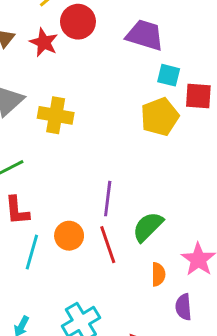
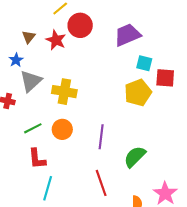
purple trapezoid: (145, 35) -> (127, 35), turned -40
purple line: (108, 199) -> (101, 137), moved
green semicircle: (148, 227) -> (135, 157), moved
orange circle: (69, 236) -> (62, 129), moved

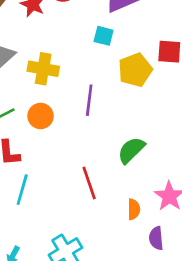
cyan square: (144, 63) -> (104, 36), moved
purple line: (101, 137) -> (89, 100), moved

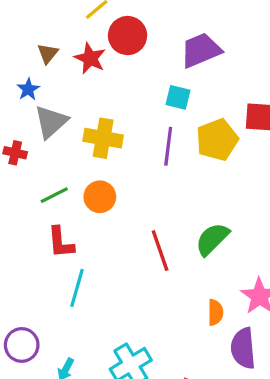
purple line: (89, 100) -> (168, 146), moved
red line: (89, 183) -> (160, 251), moved
purple semicircle: (156, 238) -> (243, 348), size x1.4

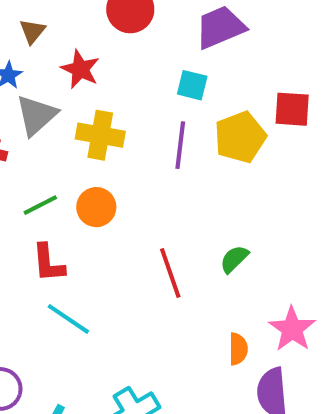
red star: (90, 58) -> (80, 69), moved
green semicircle: (212, 239) -> (234, 259), size x0.7
cyan line: (77, 288) -> (68, 319), turned -72

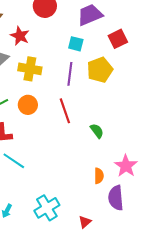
red square: (292, 109) -> (118, 39), moved, turned -30
green semicircle: (234, 259) -> (97, 131), turned 98
red line: (170, 273) -> (65, 111), moved

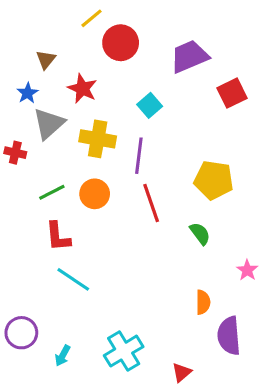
cyan square: (76, 44) -> (150, 105), moved, turned 35
yellow pentagon: (100, 70) -> (214, 180), moved, turned 30
purple line: (70, 74) -> (139, 156), moved
pink star: (126, 166) -> (247, 270), moved, size x0.6

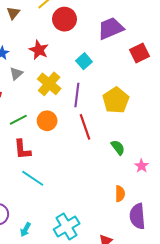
brown triangle: (46, 60) -> (13, 13), moved
gray triangle: (49, 124) -> (16, 74), size x0.6
yellow cross: (98, 139) -> (49, 84), turned 30
yellow pentagon: (214, 180) -> (116, 100), moved, turned 30
pink star: (247, 270) -> (142, 166), moved

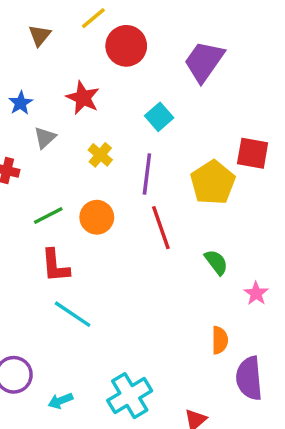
purple trapezoid: (111, 28) -> (204, 61), turned -32
red square: (139, 53) -> (253, 153), moved, turned 36
yellow cross: (49, 84) -> (100, 155), size x0.6
cyan arrow: (25, 230) -> (60, 401), turned 40

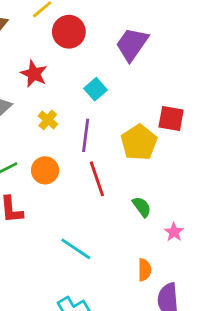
cyan line: (73, 314) -> (76, 249), moved

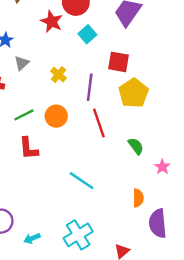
red star: (34, 74) -> (52, 22), moved
cyan square: (95, 89) -> (87, 34), moved
red square: (171, 119) -> (119, 62), moved

